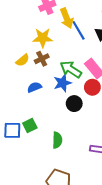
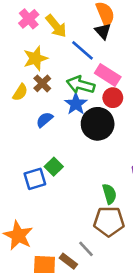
blue line: (79, 30) -> (83, 50), moved
black circle: (74, 104) -> (98, 124), size x1.6
green semicircle: (57, 140) -> (109, 194), moved

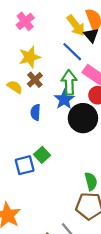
yellow arrow: (56, 26) -> (76, 25), moved
green arrow: (80, 85) -> (69, 82), turned 70
yellow semicircle: (20, 92) -> (15, 87), turned -91
blue semicircle: (44, 120) -> (35, 112), turned -49

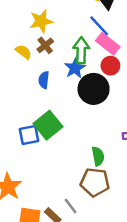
blue line: (72, 52) -> (99, 26), moved
green square: (42, 155) -> (48, 125), size x1.6

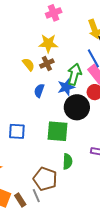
green square: (48, 125) -> (57, 131), moved, turned 30
brown pentagon: (95, 182) -> (45, 179), moved

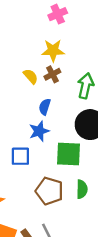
blue star: (66, 87) -> (39, 131), moved
brown pentagon: (45, 179) -> (49, 191), moved

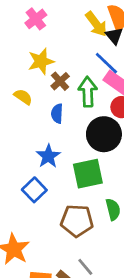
brown cross: (52, 74) -> (60, 81), moved
blue semicircle: (45, 107) -> (57, 114), moved
blue square: (20, 156) -> (34, 190), turned -30

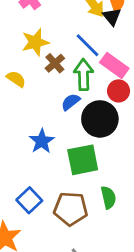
blue line: (106, 63) -> (88, 45), moved
blue semicircle: (57, 114) -> (71, 102), moved, turned 48
blue square: (34, 190) -> (29, 200), moved

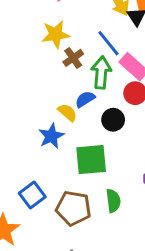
yellow semicircle: (16, 79) -> (67, 112), moved
black circle: (100, 119) -> (113, 120), size x0.6

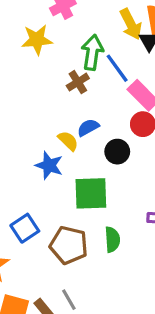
yellow star: (56, 34) -> (37, 40), moved
green arrow: (101, 73) -> (92, 52), moved
blue star: (51, 136) -> (49, 165), turned -30

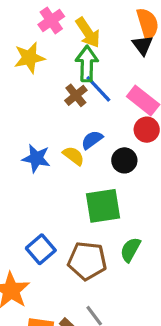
yellow arrow: (131, 24) -> (88, 33), moved
blue line: (117, 68) -> (98, 89), moved
blue star: (49, 165) -> (36, 158), moved
green semicircle: (112, 240) -> (130, 250), turned -140

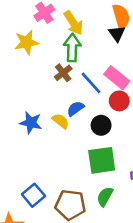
blue line: (98, 89) -> (91, 83), moved
green square: (103, 206) -> (102, 160), moved

